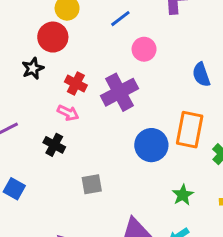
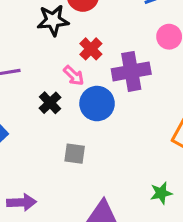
black star: (33, 68) -> (53, 20), size x1.4
blue circle: (151, 145) -> (97, 104), moved

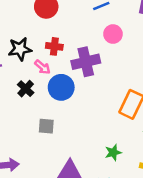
black star: (53, 20) -> (20, 49), moved
red cross: (91, 49) -> (54, 46), turned -35

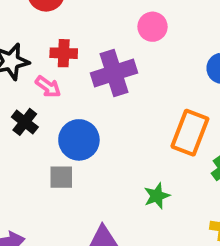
blue circle: (61, 87) -> (79, 140), moved
green star: (113, 152) -> (157, 196), moved

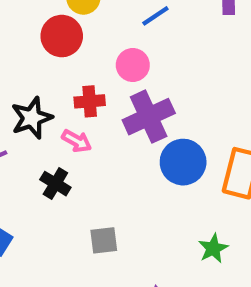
pink circle: (153, 27) -> (133, 65), moved
blue circle: (79, 140) -> (183, 162), moved

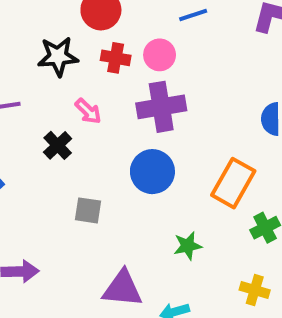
red cross: (90, 101) -> (116, 58), moved
black star: (32, 118) -> (58, 56), moved
blue circle: (183, 162) -> (152, 172), moved

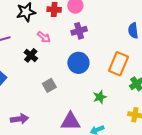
purple cross: (161, 107) -> (79, 31), size x0.7
gray square: (88, 210) -> (49, 85), turned -32

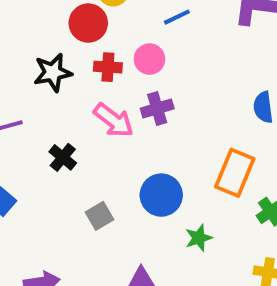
pink arrow: (44, 37) -> (113, 120), moved, size x1.5
blue circle: (78, 63) -> (161, 195), moved

